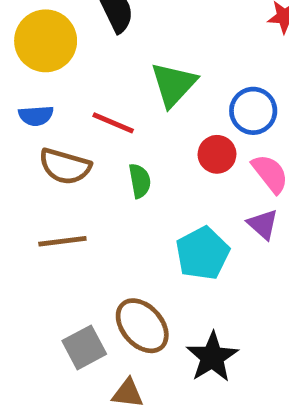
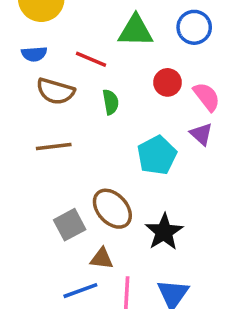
green triangle: (174, 84) -> (135, 31), turned 48
blue circle: (253, 111) -> (194, 27), moved

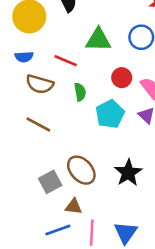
brown line: (54, 146) -> (38, 125), turned 35
cyan pentagon: (157, 155) -> (110, 114), moved
black star: (164, 232) -> (128, 173), moved

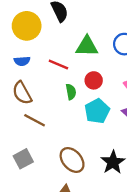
red circle: (122, 78) -> (94, 80), moved
brown semicircle: (40, 84) -> (22, 93), moved, turned 45
gray square: (50, 182) -> (23, 159), moved

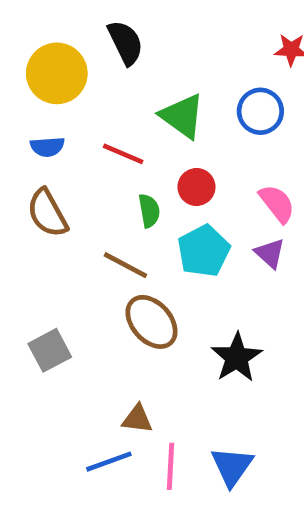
green triangle: (87, 46) -> (182, 116), turned 35
brown line: (35, 120) -> (125, 265), moved
brown ellipse: (72, 160) -> (152, 322), moved

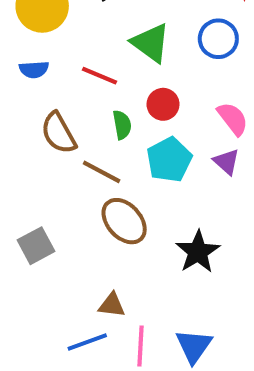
brown semicircle: (47, 213) -> (59, 133), moved

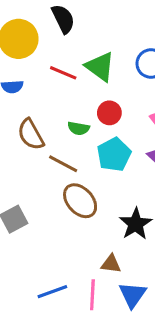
red line: (100, 76) -> (63, 73), moved
green semicircle: (122, 125) -> (79, 128), turned 110
brown triangle: (112, 305) -> (111, 264), moved

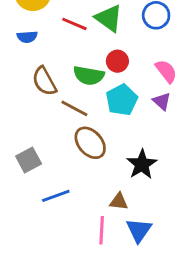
green semicircle: (79, 128) -> (89, 75), size x1.5
blue line: (52, 292) -> (56, 196), moved

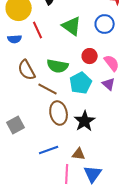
red line: (74, 24) -> (38, 30), moved, turned 42
red circle: (117, 61) -> (90, 56), moved
brown ellipse: (90, 143) -> (59, 113), turned 30
black star: (142, 164) -> (85, 121), moved
blue line: (56, 196) -> (49, 150), moved

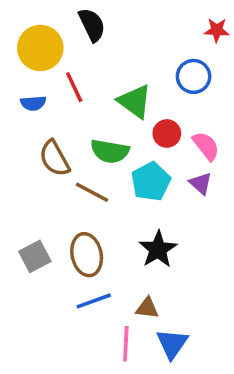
green triangle: (72, 26) -> (135, 101), moved
brown ellipse: (59, 113) -> (87, 255), moved

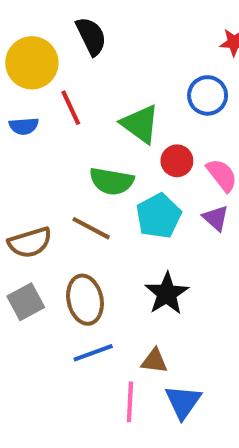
brown semicircle: (55, 158) -> (30, 243), moved, turned -78

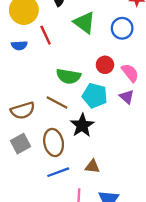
green triangle: (140, 124) -> (84, 23), moved
cyan pentagon: (159, 216) -> (95, 96), turned -30
black star: (167, 294) -> (82, 125), moved
brown triangle: (154, 361) -> (92, 166), moved

